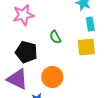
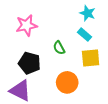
cyan rectangle: (90, 24) -> (84, 35), moved, turned -40
orange circle: (52, 77) -> (67, 82), moved

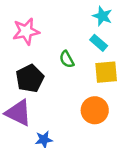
black pentagon: (30, 63) -> (30, 78), turned 30
orange circle: (67, 82) -> (95, 110), moved

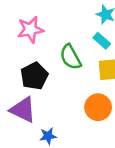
green semicircle: (67, 59) -> (71, 57), size x1.5

